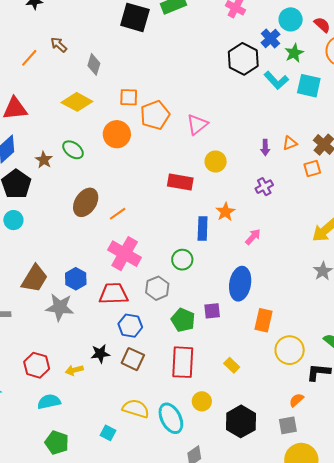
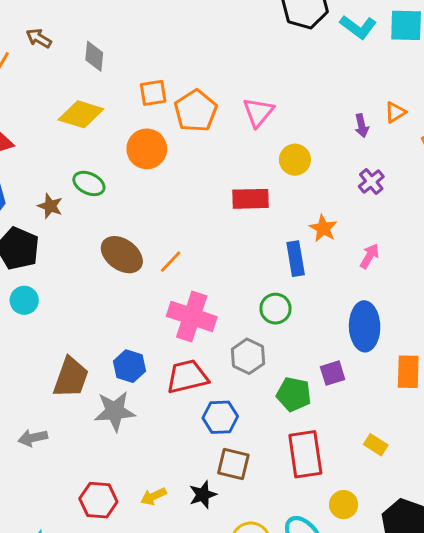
brown ellipse: (86, 202) -> (122, 255), turned -76
black star: (100, 354) -> (203, 495), moved

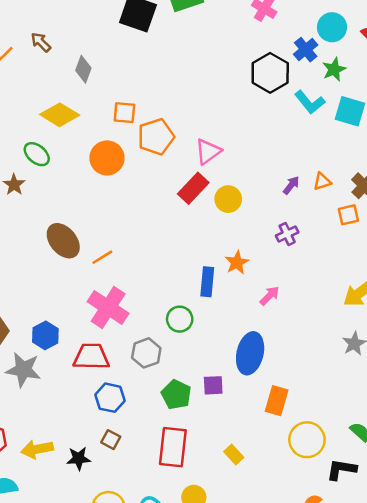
purple arrow: (362, 126) -> (291, 185), turned -144
green ellipse: (89, 183) -> (37, 154), moved
red rectangle: (251, 199) -> (193, 188), moved, turned -60
brown square: (233, 464) -> (111, 440), size x0.7
yellow arrow: (153, 496) -> (37, 449), size x1.4

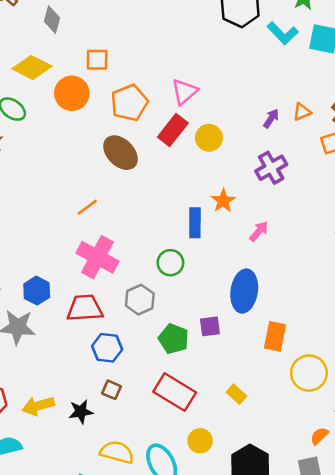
orange pentagon: (156, 137) -> (129, 103), moved
orange circle: (107, 158) -> (72, 93), moved
purple cross: (287, 234) -> (271, 168), size x1.4
brown ellipse: (63, 241) -> (120, 153), moved
red rectangle: (173, 447) -> (175, 392), turned -60

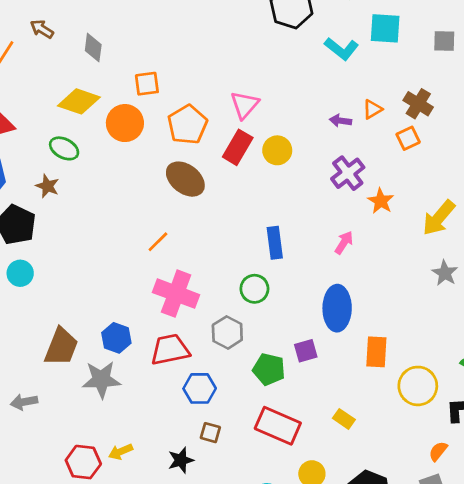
cyan L-shape: (283, 33) -> (342, 49), moved
purple arrow: (271, 118) -> (341, 121), turned -108
orange star: (223, 201) -> (381, 201), moved
yellow arrow: (38, 406) -> (121, 452), moved, size x0.7

